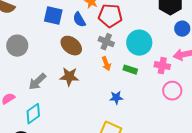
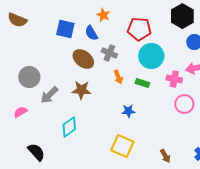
red pentagon: (110, 16) -> (139, 29), moved
gray cross: (106, 42) -> (109, 53), moved
gray circle: (17, 46) -> (29, 77), moved
cyan diamond: (33, 114) -> (69, 127), moved

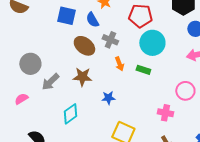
pink cross: (174, 79) -> (165, 113), moved
blue star: (128, 111) -> (108, 98), moved

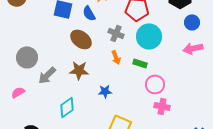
gray cross: (110, 40) -> (116, 33), moved
pink circle: (185, 91) -> (155, 84), moved

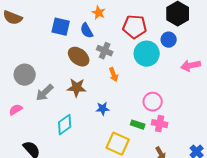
blue circle: (192, 22) -> (169, 40), moved
gray cross: (116, 33) -> (105, 51), moved
green rectangle: (140, 63) -> (138, 125), moved

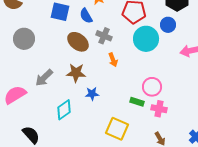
gray circle: (25, 75) -> (24, 39), moved
blue star: (103, 109) -> (92, 94), moved
pink semicircle: (16, 110) -> (15, 95), size x1.6
green rectangle: (138, 125) -> (137, 102), moved

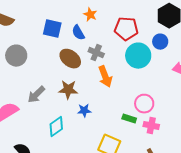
orange arrow: (113, 60) -> (105, 77), size x1.5

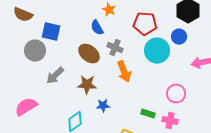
blue square: (52, 29) -> (51, 32), moved
gray arrow: (36, 95) -> (55, 76), moved
pink circle: (144, 104) -> (176, 94), moved

